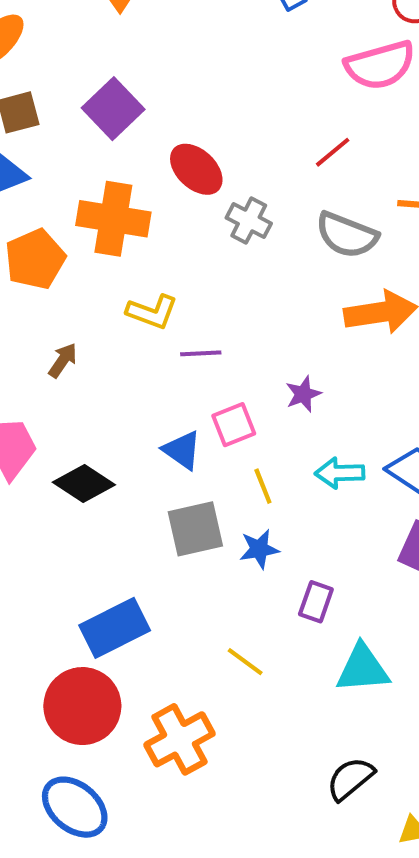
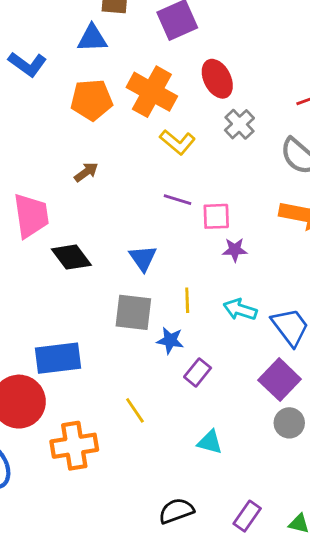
yellow L-shape: (152, 312) -> (177, 142), moved
pink square: (234, 425) -> (216, 216), moved
purple rectangle: (316, 602) -> (198, 372), moved
cyan triangle: (363, 669) -> (210, 442), size x0.7

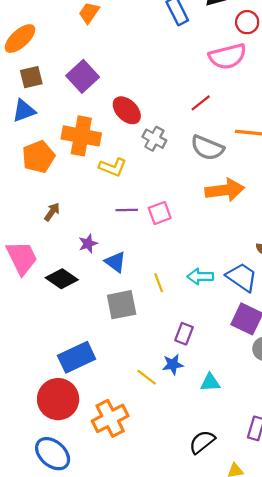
purple star: (235, 250) -> (88, 244), moved
blue star: (170, 340) -> (173, 364), moved

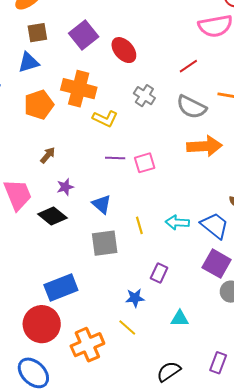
red ellipse: (127, 110) -> (124, 50), moved
purple star: (88, 244) -> (65, 187), moved
blue star: (173, 364) -> (135, 298), moved
yellow line: (147, 377) -> (127, 328), moved

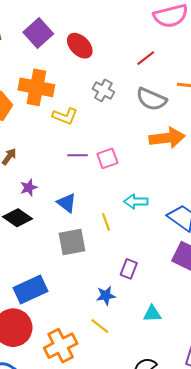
cyan arrow: (177, 222) -> (136, 201), moved

